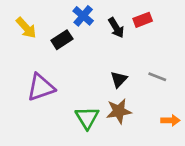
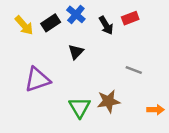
black rectangle: (62, 40) -> (51, 23), moved
gray line: (157, 77) -> (134, 70), moved
black triangle: (119, 79) -> (76, 52), moved

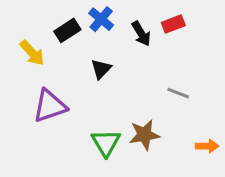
yellow arrow: (24, 25) -> (32, 53), moved

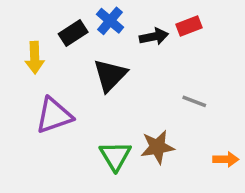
black arrow: (141, 34) -> (154, 37), turned -70
yellow arrow: (32, 53) -> (35, 58), turned 40
black triangle: (101, 69) -> (110, 75), size x1.5

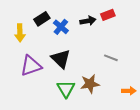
blue cross: (110, 21) -> (61, 27), moved
black triangle: (110, 75) -> (61, 59), moved, turned -30

